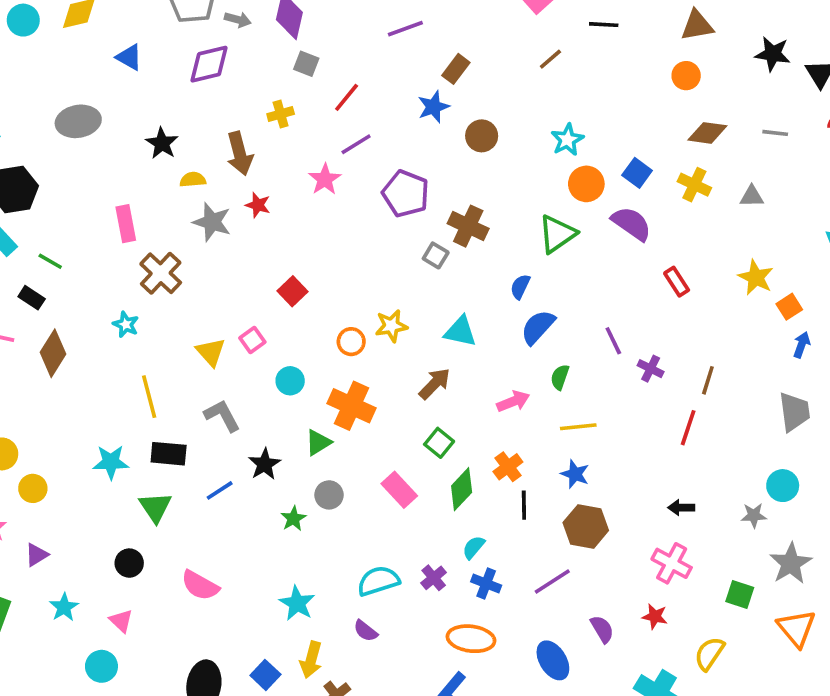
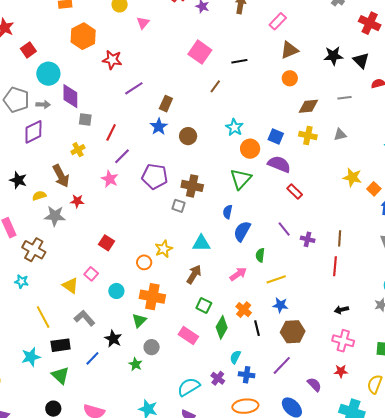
red rectangle: (677, 282) -> (295, 192), moved

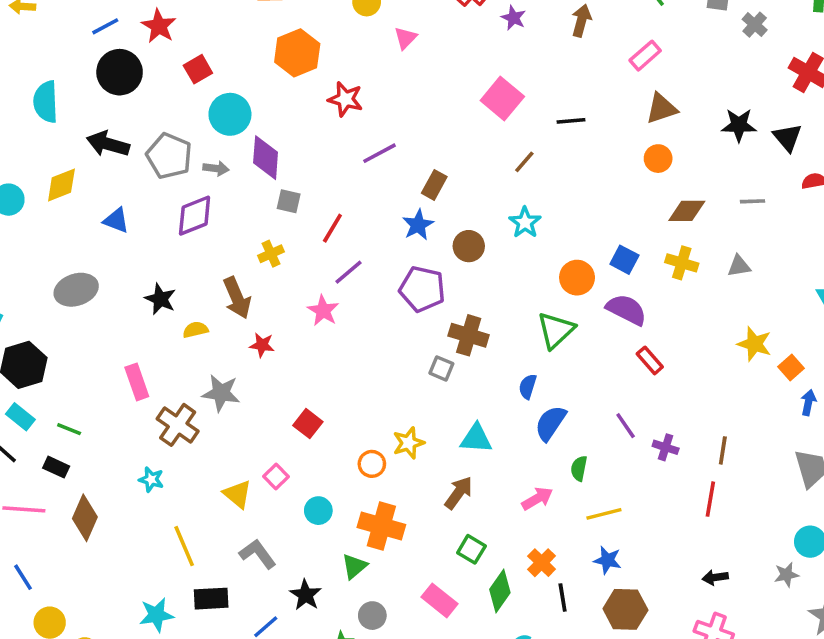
cyan star: (234, 127) -> (525, 223), moved
purple pentagon: (155, 176) -> (422, 289), moved
gray star: (55, 216) -> (221, 393), moved

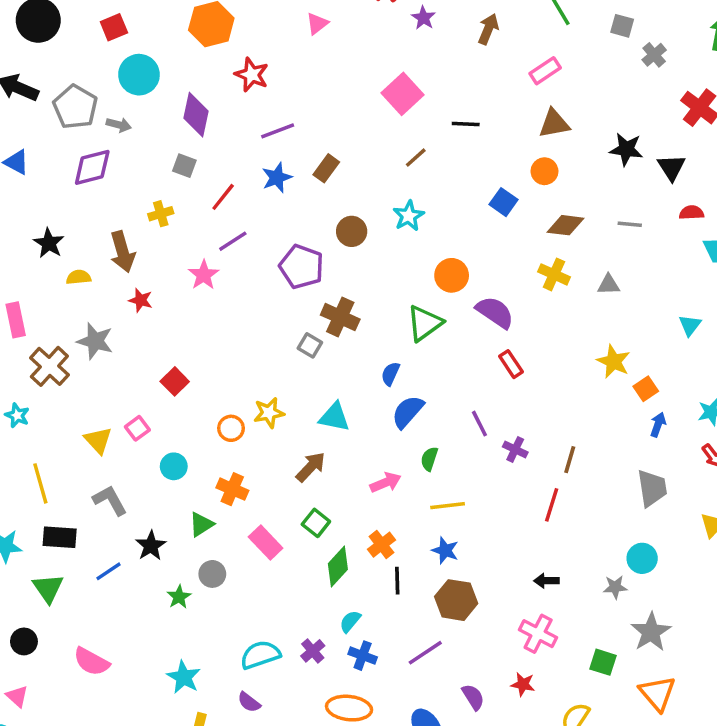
purple diamond: (266, 158) -> (196, 115), moved
blue star: (418, 225) -> (277, 178), moved
blue square: (624, 260) -> (503, 202), moved
orange cross: (381, 526) -> (232, 489), size x0.7
pink rectangle: (440, 600) -> (266, 542), moved

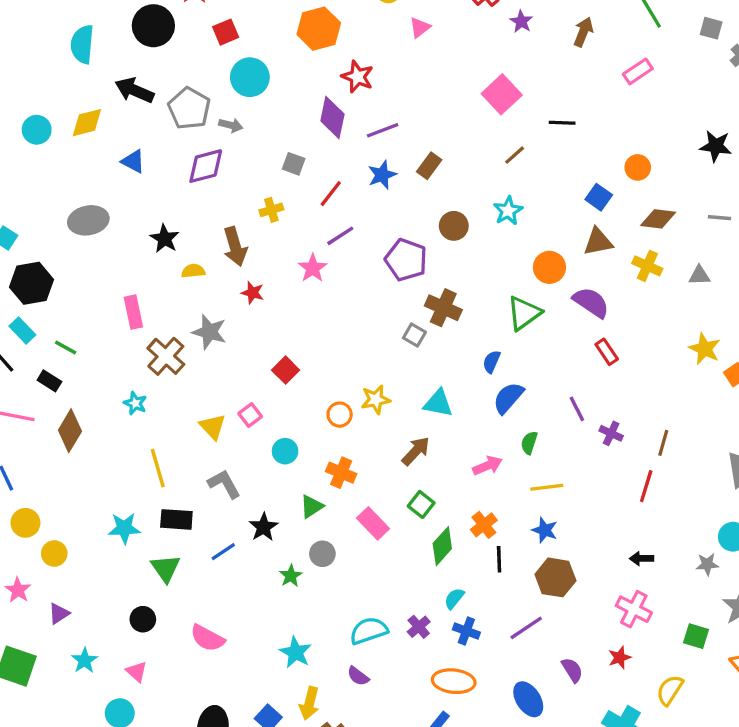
purple diamond: (196, 115) -> (332, 118), moved
brown triangle: (554, 124) -> (598, 242), moved
red star: (523, 684) -> (620, 658), turned -30

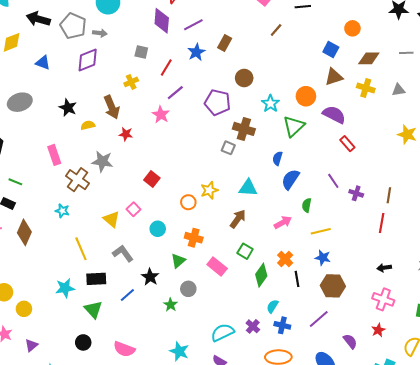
cyan star: (508, 211) -> (271, 104), moved

